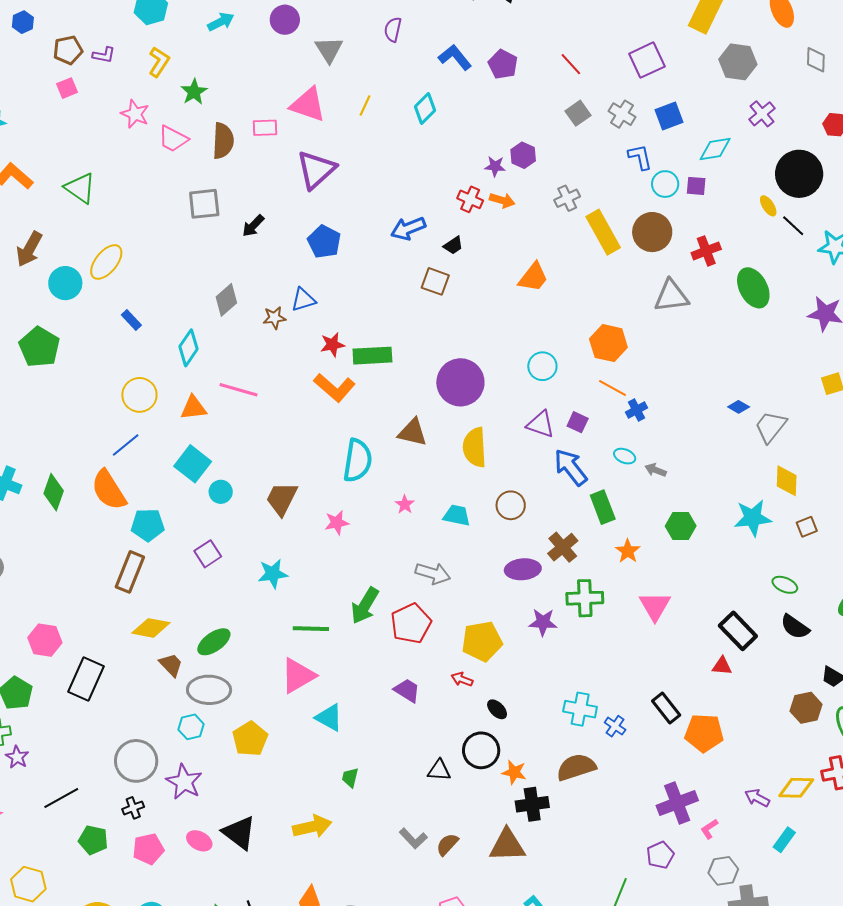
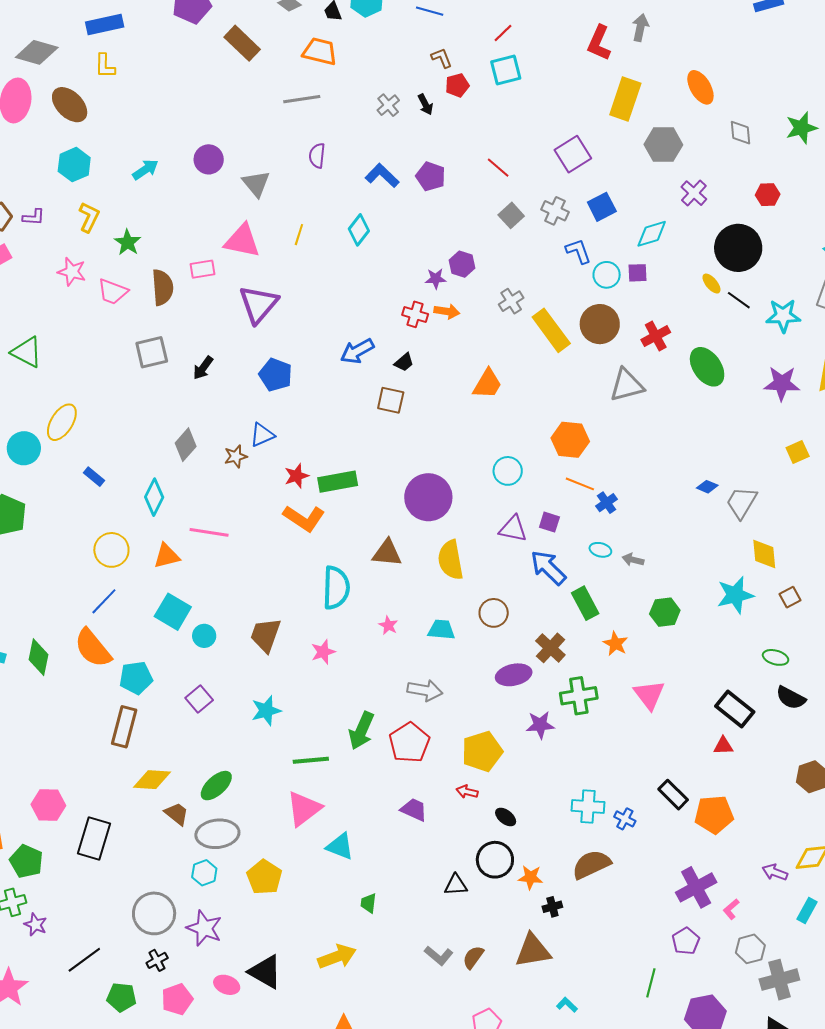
black cross: (532, 804) -> (552, 907), size x0.6

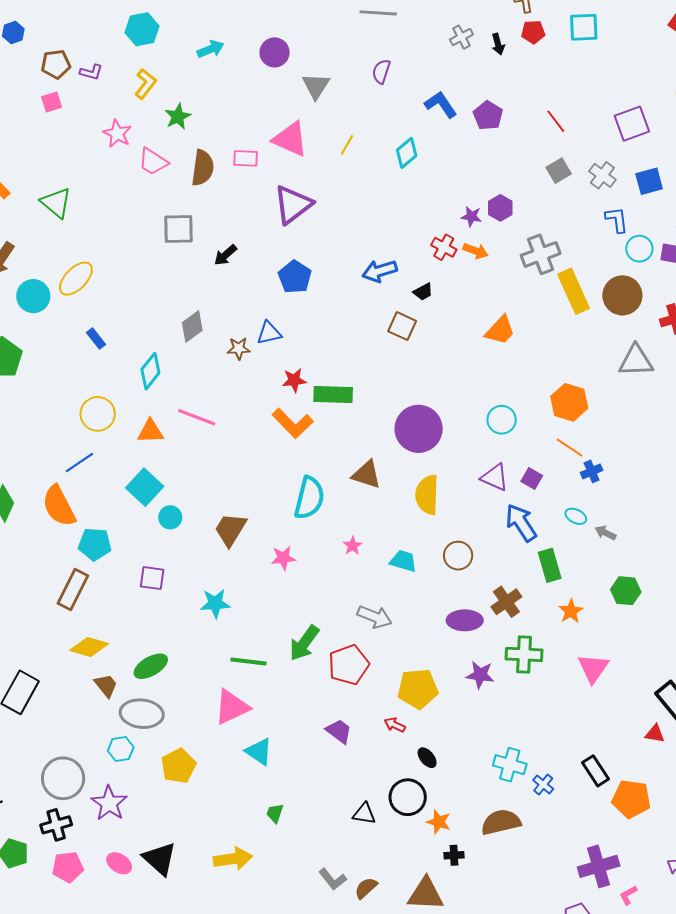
gray cross: (511, 301) -> (541, 254), size x1.5
purple square: (199, 699) -> (152, 578), turned 36
black cross: (157, 960) -> (56, 825), size x1.4

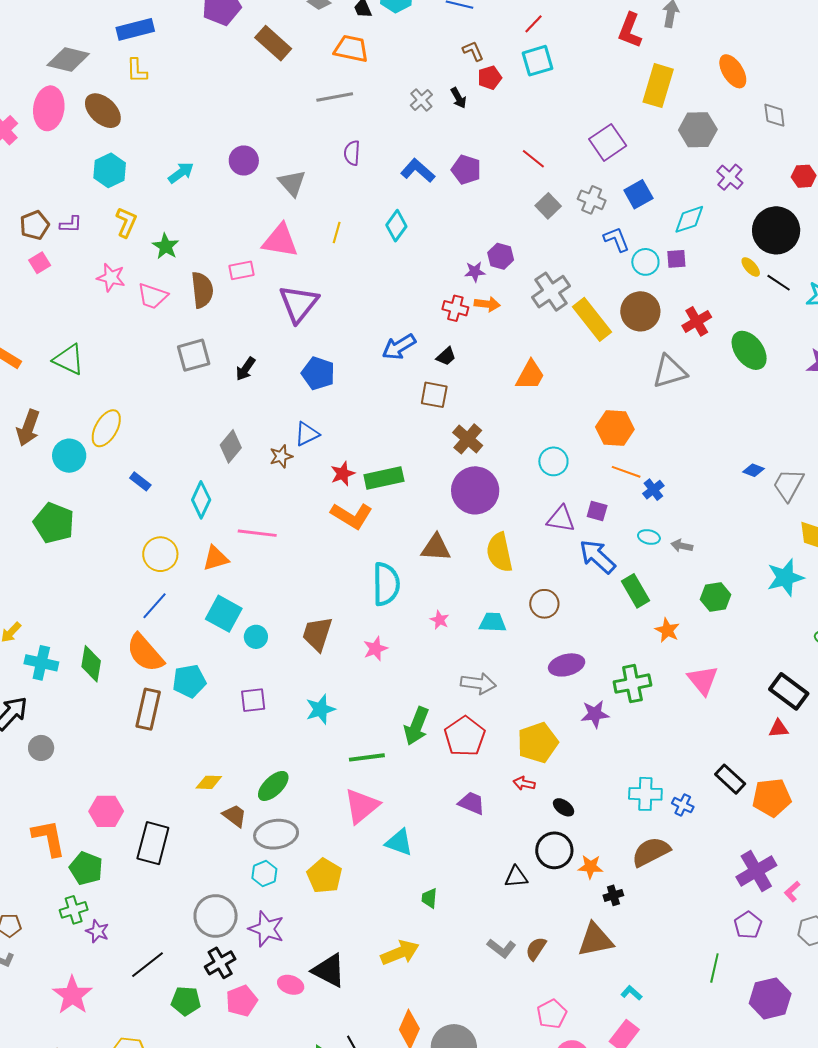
brown rectangle: (73, 589) -> (148, 709), moved
brown cross: (506, 602) -> (468, 439), moved
yellow diamond: (89, 647) -> (209, 782), size x0.7

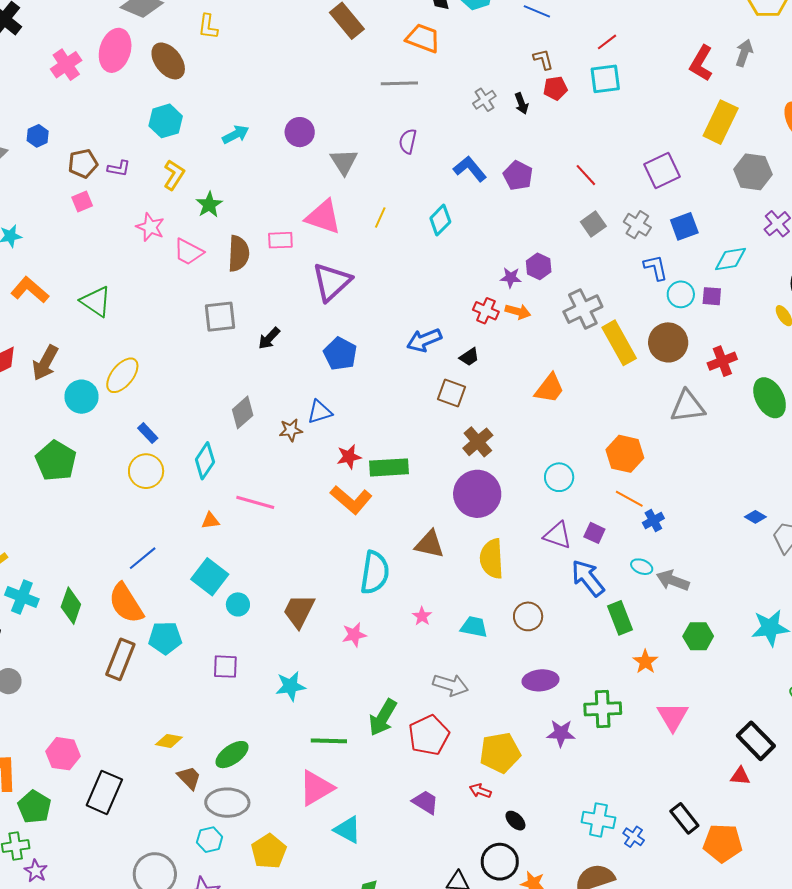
gray arrow: (682, 546) -> (673, 580), size x1.5
yellow circle: (160, 554) -> (146, 471), moved
orange triangle: (216, 558) -> (210, 521), size x0.7

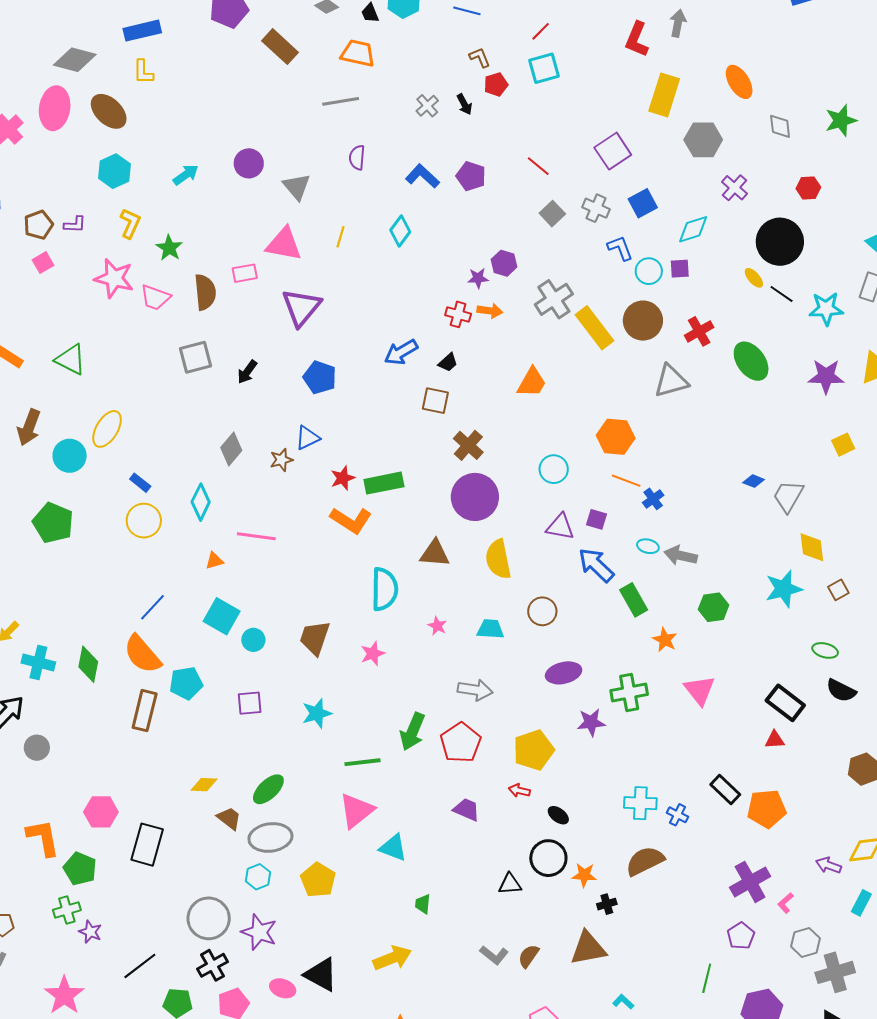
pink star: (150, 227) -> (114, 278), size x1.4

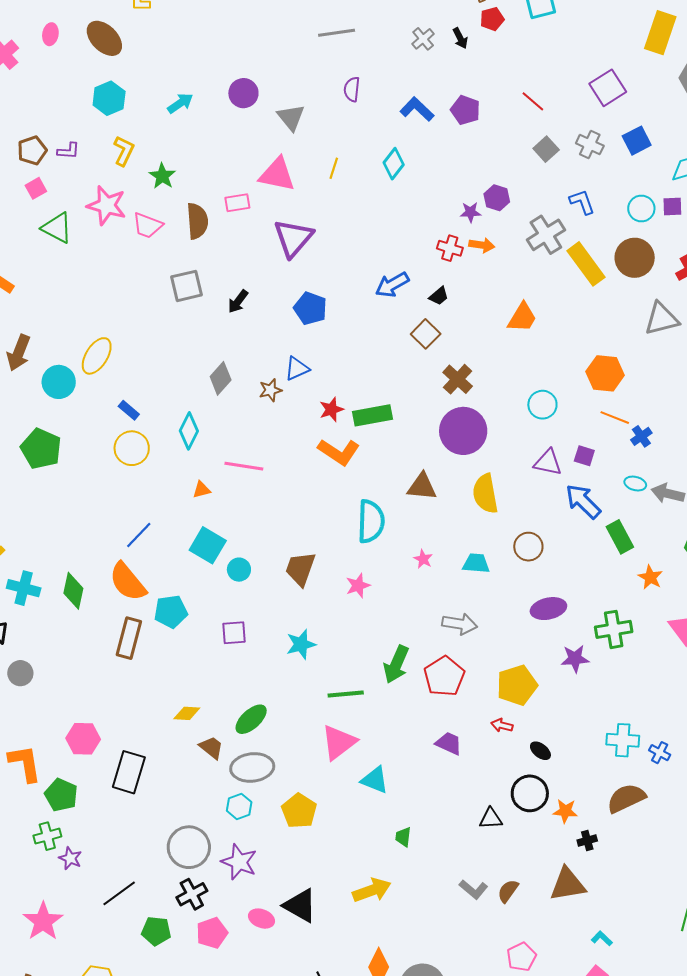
pink ellipse: (55, 108) -> (50, 34), size x0.5
blue L-shape: (620, 248) -> (582, 202), moved
green triangle: (70, 360) -> (57, 228), moved
brown square: (435, 401) -> (426, 334), turned 32

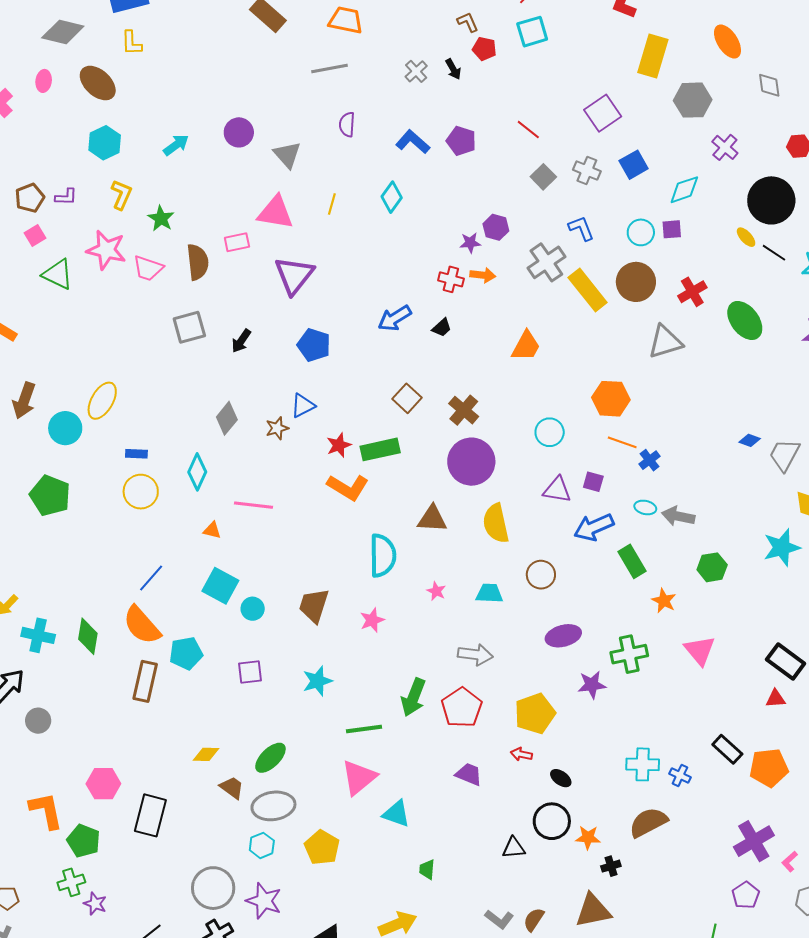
red pentagon: (492, 19) -> (484, 49), turned 30
brown square: (426, 334) -> (407, 398), moved
blue rectangle: (129, 410) -> (136, 454), turned -35
orange triangle: (202, 490) -> (212, 530), turned 30
blue arrow: (583, 501) -> (594, 527), turned -66

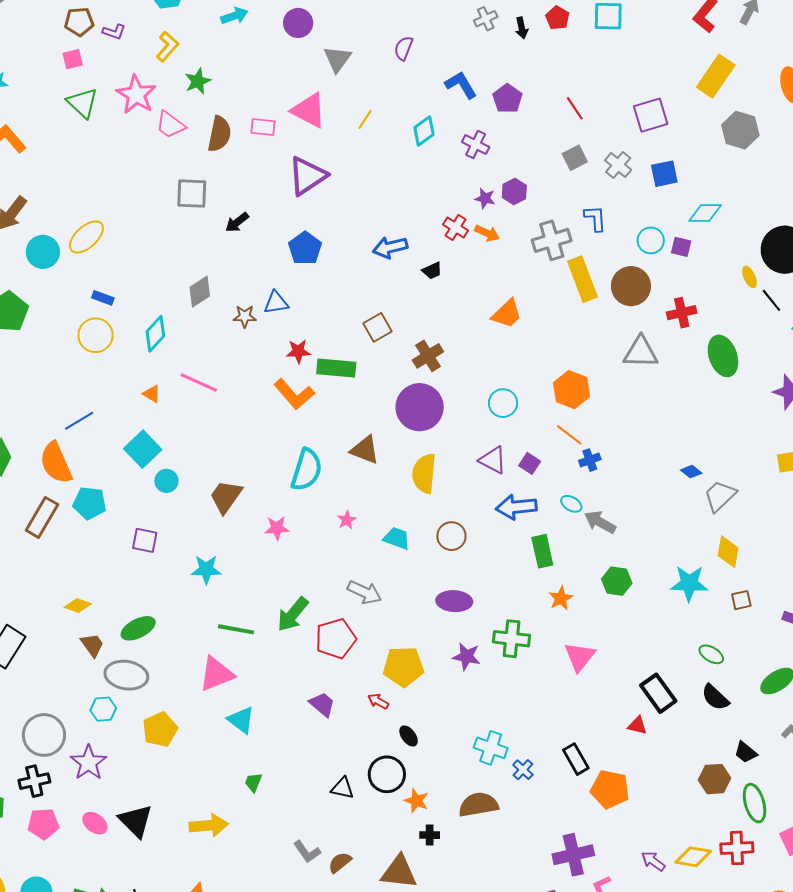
purple cross: (725, 147) -> (476, 145), moved, turned -32

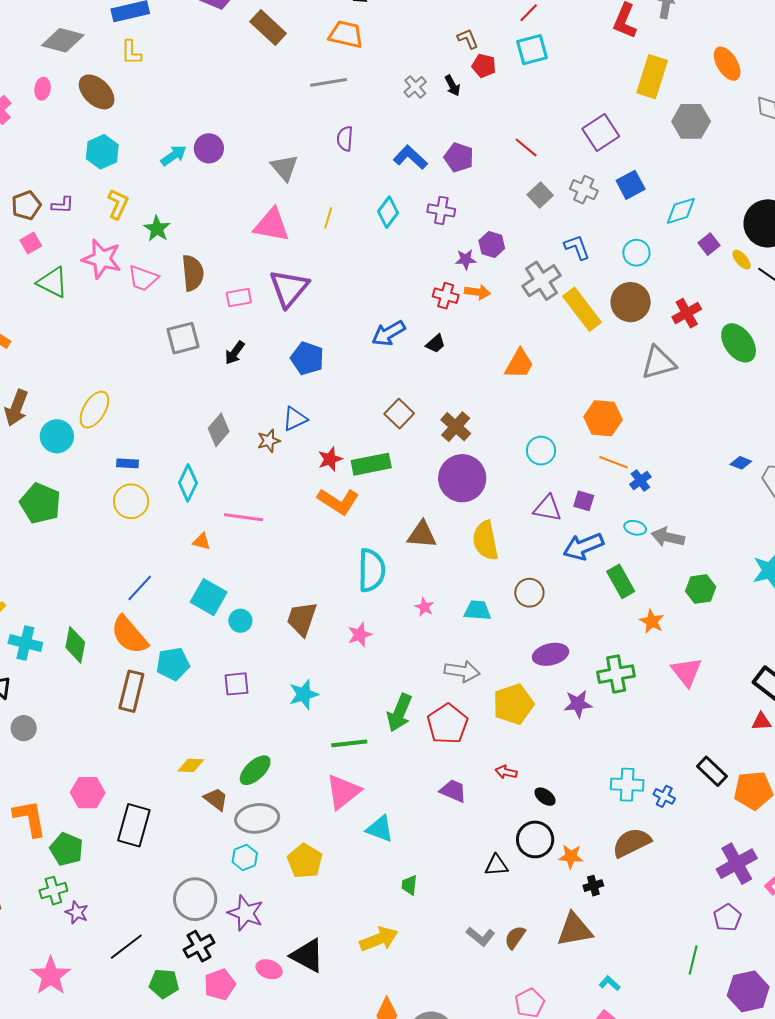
purple circle: (298, 23) -> (209, 148), moved
pink rectangle: (263, 127) -> (239, 298), moved
purple square: (681, 247) -> (709, 244), moved, turned -35
yellow pentagon: (403, 667) -> (513, 704), moved

